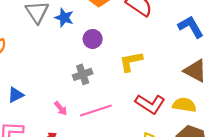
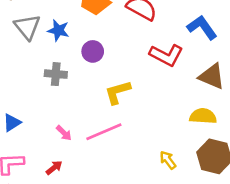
yellow L-shape: (131, 62) -> (118, 92), moved
gray cross: (83, 74) -> (56, 74), moved, turned 30
red L-shape: (150, 104) -> (166, 55), moved

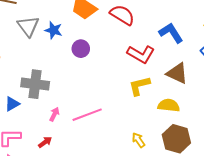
gray cross: (56, 74) -> (35, 84), moved, size x1.5
yellow L-shape: (118, 92) -> (139, 86), moved
pink arrow: (64, 133) -> (54, 114), turned -112

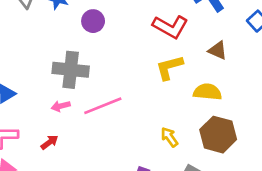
brown triangle: (177, 73) -> (218, 50), size x0.7
gray cross: (35, 84) -> (71, 70), moved
pink arrow: (54, 114) -> (61, 106), turned -128

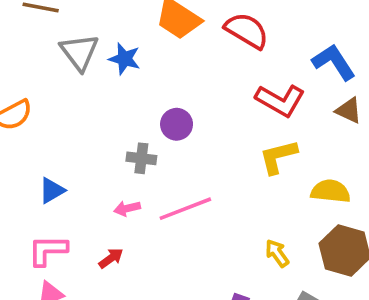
purple circle: (93, 21) -> (177, 124), moved
brown triangle: (218, 50) -> (349, 110), moved
gray cross: (71, 70) -> (141, 158), size x0.6

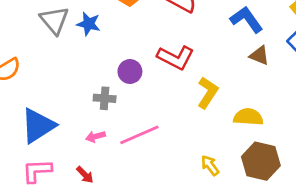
red L-shape: (280, 100) -> (176, 58), moved
yellow L-shape: (278, 157) -> (208, 93), turned 140
blue triangle: (52, 190) -> (38, 126), size x1.8
red arrow: (111, 258) -> (85, 175), turned 84

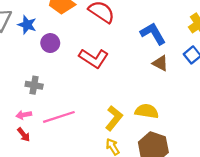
purple circle: (130, 72) -> (50, 43), moved
yellow L-shape: (208, 93) -> (114, 118), moved
red arrow: (85, 175) -> (24, 135), moved

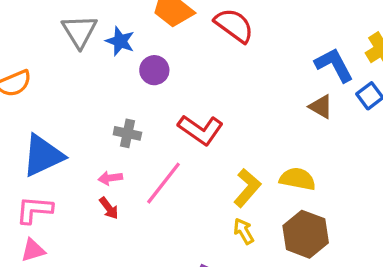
blue L-shape: (153, 34) -> (334, 65), moved
red L-shape: (94, 58) -> (201, 130), moved
pink line: (59, 117) -> (163, 183), turned -36

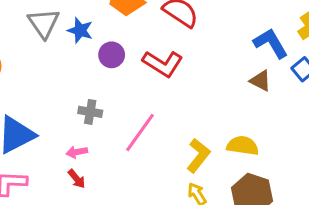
red L-shape: (201, 130) -> (163, 64), moved
pink line: (163, 183) -> (140, 132), moved

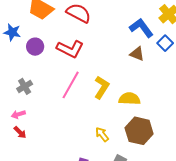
gray cross: (90, 112) -> (25, 86), turned -35
pink line: (140, 132) -> (71, 85), moved
yellow L-shape: (198, 155) -> (102, 87), moved

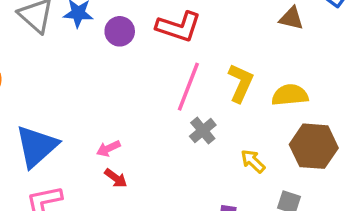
gray cross: (25, 86) -> (203, 131), moved

